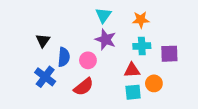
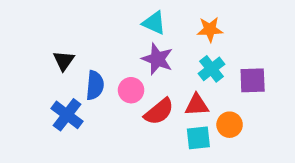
cyan triangle: (103, 15) -> (154, 23), turned -42
cyan cross: (142, 46) -> (211, 69), turned -35
red semicircle: (84, 87) -> (159, 112), moved

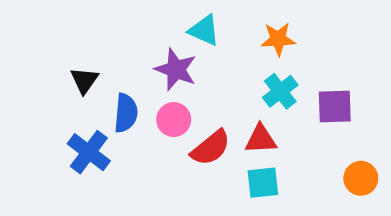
purple star: (157, 59) -> (176, 69), moved
orange circle: (230, 125) -> (361, 178), moved

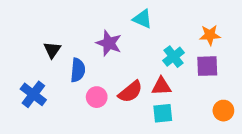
cyan triangle: (204, 30) -> (143, 19), moved
orange star: (278, 39) -> (210, 35), moved
pink circle: (174, 120) -> (97, 97), moved
blue cross: (89, 152) -> (33, 94), moved

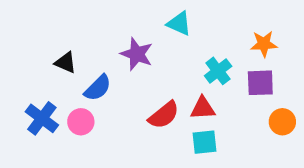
black triangle: (52, 50) -> (66, 62), turned -42
blue semicircle: (78, 70) -> (98, 88), turned 40
pink circle: (97, 97) -> (81, 122), moved
orange circle: (223, 111) -> (282, 122), moved

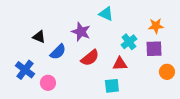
red semicircle: (164, 115) -> (90, 58), moved
pink circle: (81, 122) -> (48, 83), moved
cyan square: (204, 142) -> (112, 86), moved

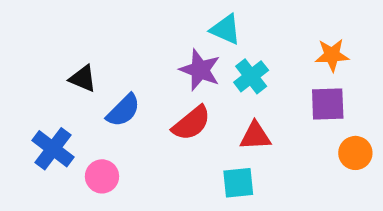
purple star: (81, 32) -> (200, 70), moved
cyan cross: (129, 42) -> (251, 76), moved

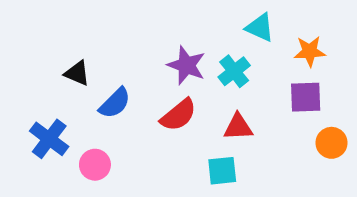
cyan triangle: (226, 29) -> (260, 28), moved

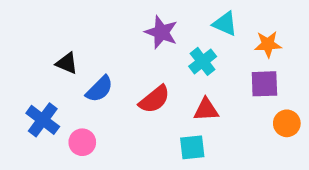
purple star: (186, 65) -> (161, 32), moved

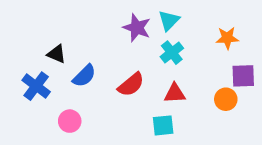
cyan triangle: (225, 24) -> (169, 20), moved, turned 50
purple square: (264, 84) -> (243, 76), moved
blue cross: (43, 120) -> (36, 86), moved
orange circle: (287, 123) -> (226, 99), moved

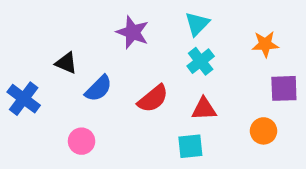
purple star: (137, 28) -> (133, 32), moved
blue cross: (36, 86) -> (24, 99), moved
orange circle: (226, 99) -> (264, 131), moved

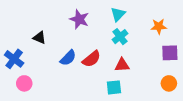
blue semicircle: (99, 88) -> (68, 58), moved
orange circle: (264, 131) -> (169, 83), moved
pink circle: (82, 141) -> (24, 83), moved

